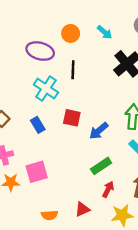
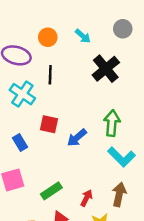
blue rectangle: (38, 125) -> (20, 142), moved
green rectangle: (101, 166) -> (51, 191), moved

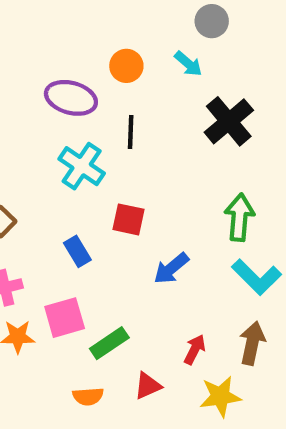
gray circle: (123, 29) -> (212, 21), moved
blue arrow: (77, 138) -> (171, 268), moved
green rectangle: (51, 191) -> (109, 343), moved

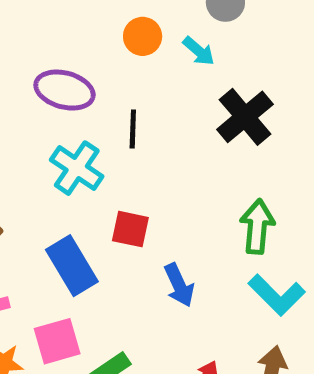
orange circle: (126, 66) -> (143, 36), moved
blue rectangle: (77, 251) -> (72, 266), size x1.6
blue arrow: (171, 268) -> (179, 285), turned -75

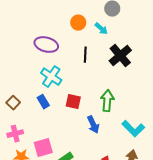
black line: (133, 129) -> (85, 55), moved
green arrow: (257, 227) -> (107, 101), moved
blue rectangle: (72, 266) -> (43, 102), moved, size x0.6

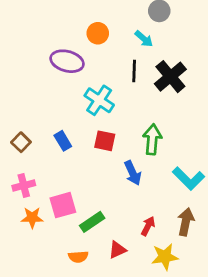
orange circle: (78, 23) -> (98, 33), moved
black line: (85, 55) -> (134, 71), moved
cyan cross: (51, 77) -> (99, 100), moved

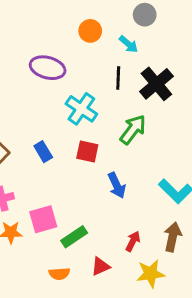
orange circle: (98, 33) -> (90, 31), moved
green arrow: (152, 139) -> (133, 129), moved, turned 32

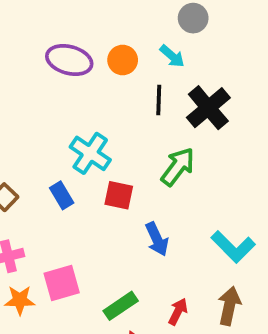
orange circle: (90, 31) -> (123, 60), moved
purple ellipse: (48, 68) -> (69, 60), moved
cyan cross: (81, 109) -> (90, 153), moved
green rectangle: (74, 237) -> (121, 306), moved

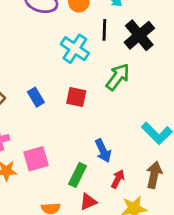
cyan cross: (90, 153) -> (75, 49), moved
blue arrow: (157, 239) -> (103, 151), moved
green rectangle: (121, 306) -> (78, 175), turned -30

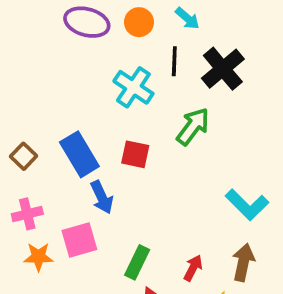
blue rectangle: (36, 97) -> (79, 154), size x1.6
blue arrow: (103, 151) -> (102, 197), moved

